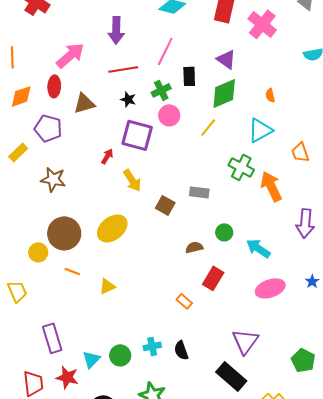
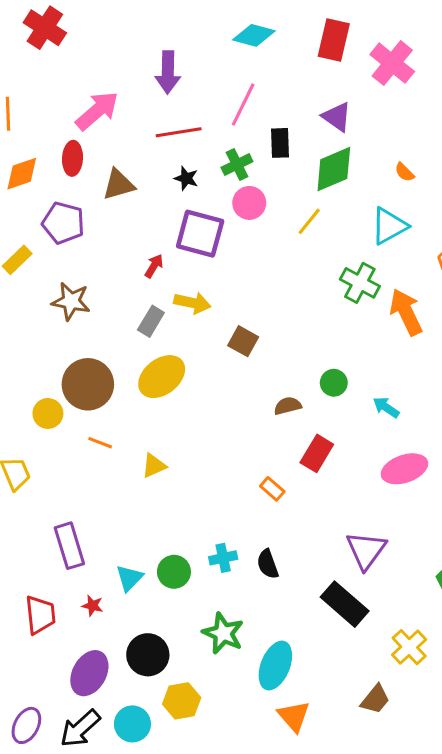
orange semicircle: (270, 95) -> (404, 172), turned -32
yellow arrow: (132, 180) -> (192, 303), turned -45
gray rectangle: (199, 192) -> (151, 321), moved, turned -66
cyan arrow: (258, 248) -> (386, 407), size x0.7
red star: (67, 377) -> (92, 606), size x0.6

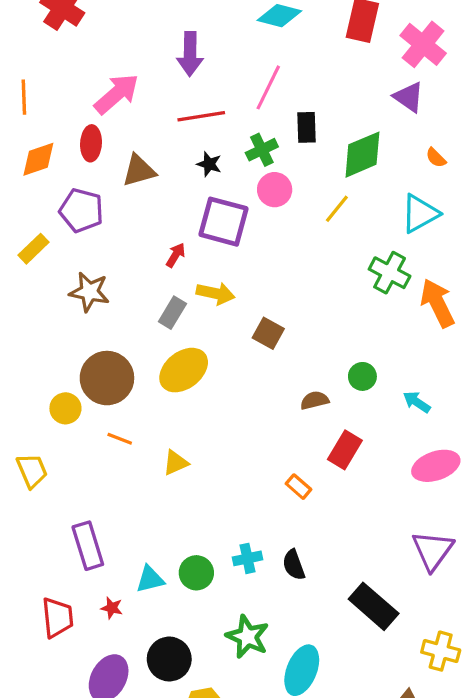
purple triangle: (337, 117) -> (409, 97), moved
purple triangle: (366, 550) -> (433, 550), moved
cyan triangle: (129, 578) -> (150, 579), turned 32
yellow cross: (409, 647) -> (441, 651), turned -32

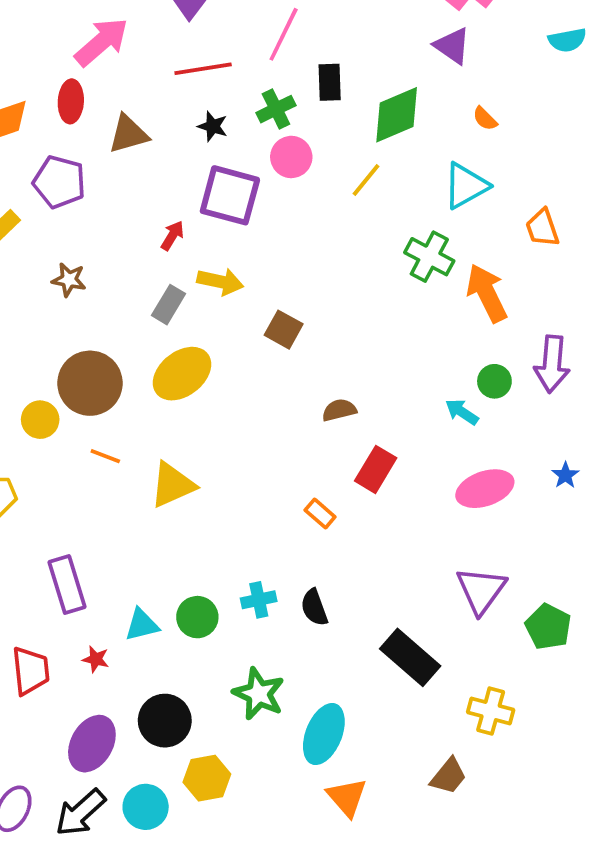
brown star: (89, 292) -> (69, 280), size x0.7
green circle: (362, 376) -> (494, 381), moved
yellow triangle: (176, 463) -> (172, 485), size x1.5

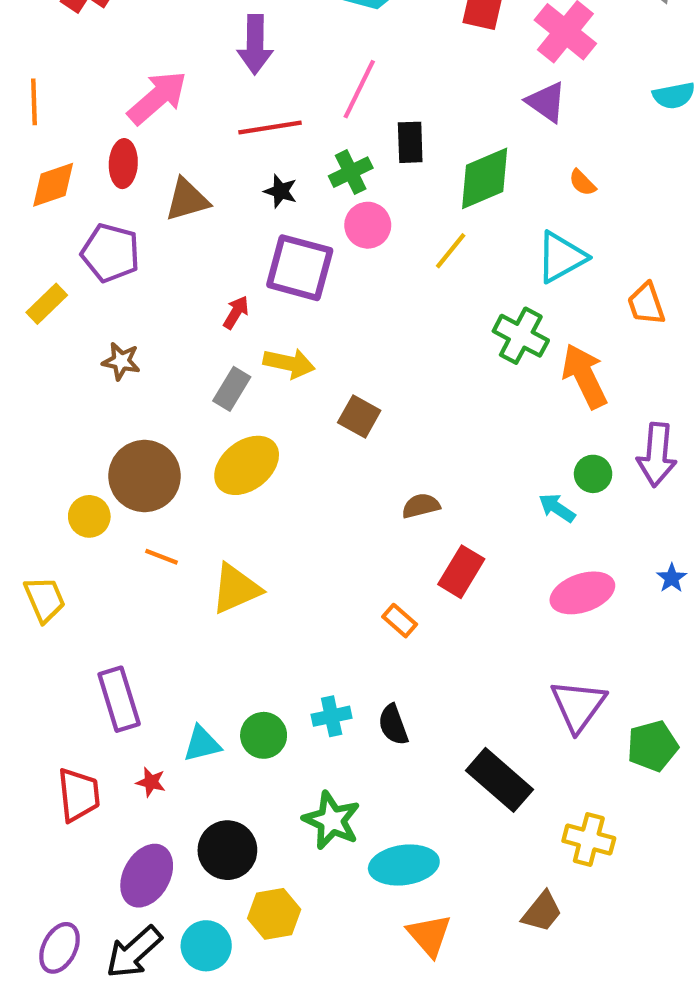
green pentagon: (548, 627) -> (653, 746), turned 30
cyan ellipse: (324, 734) -> (404, 865), turned 60

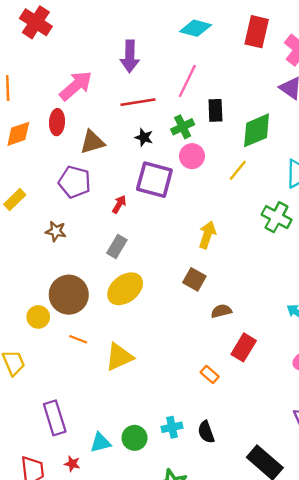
purple pentagon: (111, 253) -> (75, 182), moved
yellow arrow: (289, 363) -> (207, 235), moved, turned -84
brown square: (359, 416) -> (194, 279), moved

